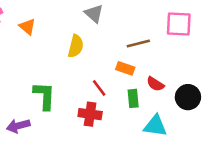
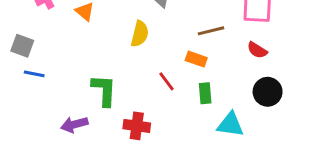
red semicircle: (155, 84) -> (257, 50), moved
red cross: (90, 114) -> (137, 126), moved

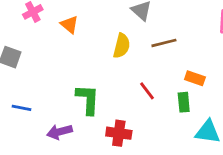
brown line: (211, 31) -> (164, 43), moved
orange rectangle: (196, 59) -> (195, 78), moved
blue line: (34, 74) -> (21, 108), moved

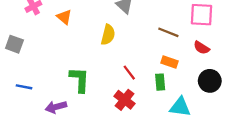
brown line: (164, 43) -> (168, 32), moved, turned 36
red cross: (119, 133) -> (125, 100), moved, turned 30

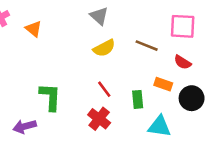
yellow semicircle: (108, 35) -> (104, 48), moved, turned 48
orange rectangle: (170, 62) -> (163, 84), moved

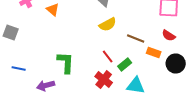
brown line: (147, 46) -> (136, 38), moved
green rectangle: (138, 99) -> (125, 64), moved, turned 56
cyan triangle: (159, 126) -> (136, 86), moved

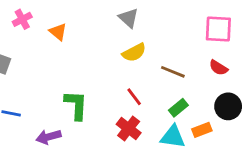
orange rectangle: (154, 52) -> (202, 130), moved, turned -40
green rectangle: (125, 64) -> (178, 108), moved

